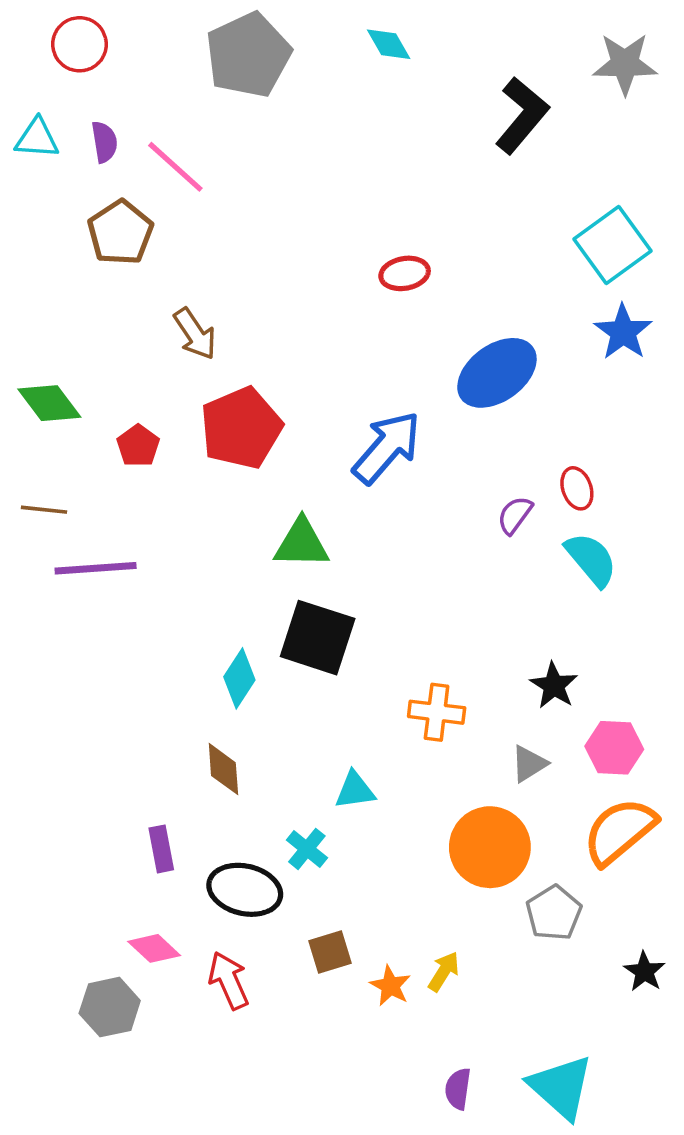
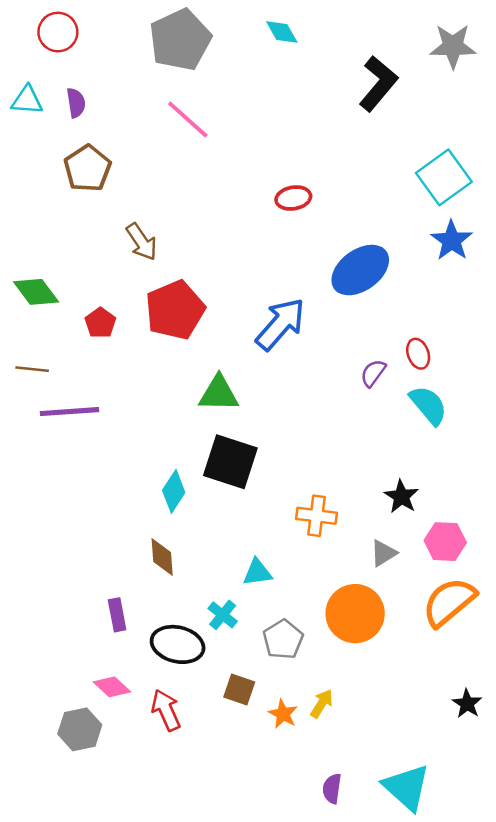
pink line: (175, 167) -> (188, 120), moved
gray pentagon: (554, 913) -> (283, 639), moved
brown square: (330, 952) -> (239, 689), turned 36

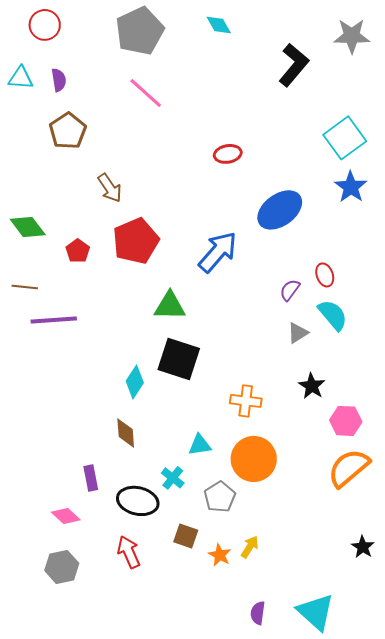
gray triangle: (383, 553) -> (298, 333), moved
orange circle: (355, 614) -> (254, 459), moved
pink diamond: (112, 687) -> (66, 516), moved

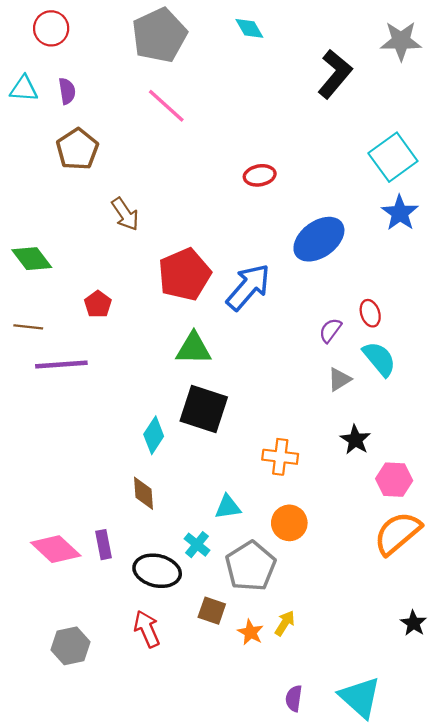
red pentagon: (136, 241) -> (184, 274), moved
red pentagon: (78, 251) -> (98, 304), moved
orange circle: (254, 459) -> (289, 523), size x0.7
gray pentagon: (220, 497) -> (251, 566), size x1.4
pink diamond: (66, 516) -> (56, 549), moved, size x1.5

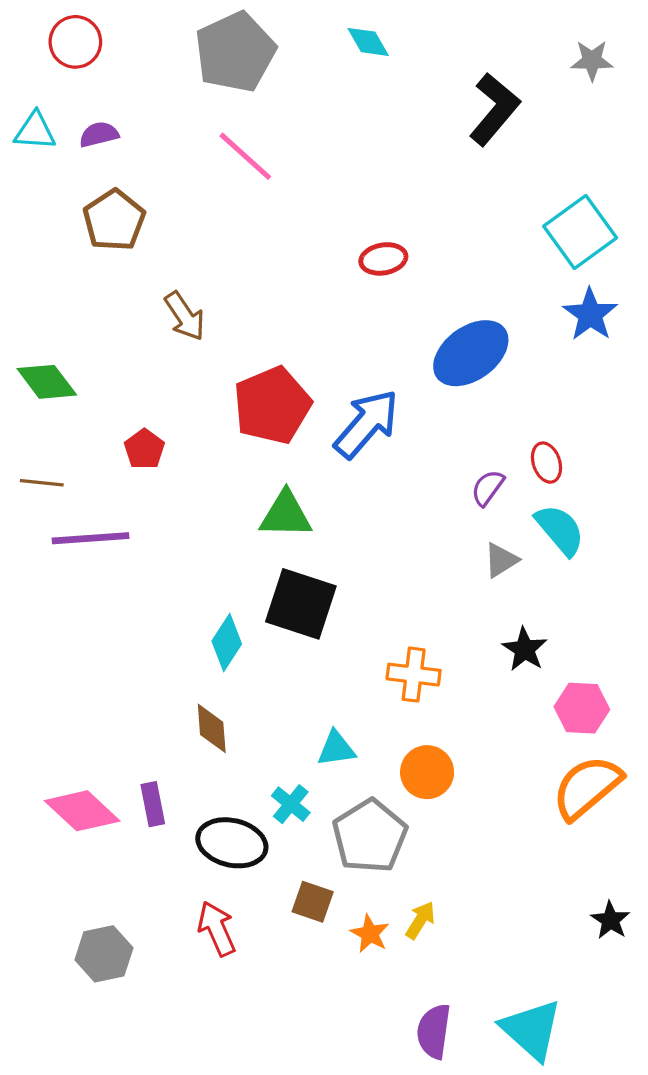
gray star: (401, 41) -> (592, 60), size x0.7
purple semicircle: (67, 91) -> (99, 134), turned -95
purple semicircle: (294, 698) -> (434, 1031), size x1.4

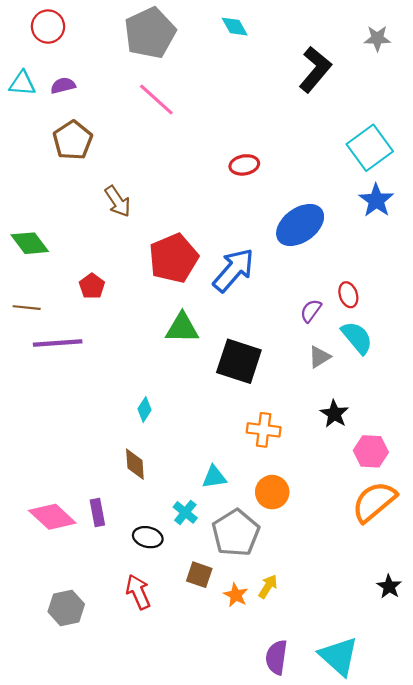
black square: (301, 604) -> (239, 361), moved
cyan diamond: (227, 643) -> (145, 409), size x0.7
black ellipse: (232, 843) -> (148, 537), size x0.7

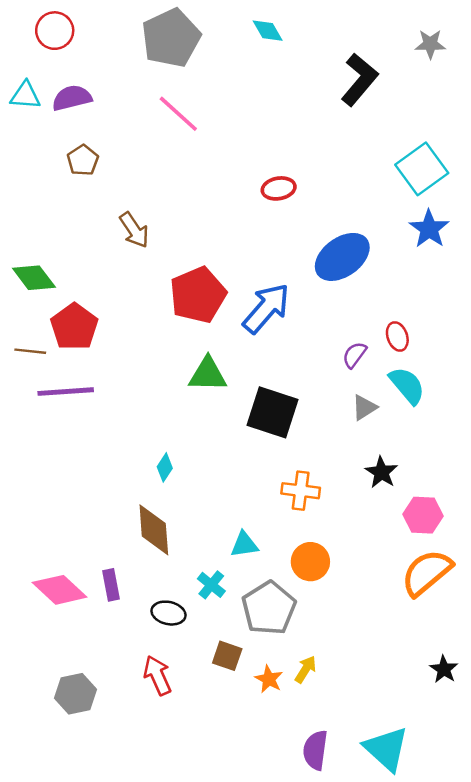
purple semicircle: (63, 86) -> (72, 98), size x1.4
brown pentagon: (73, 140) -> (83, 160), size x0.7
red pentagon: (92, 286) -> (74, 327), moved, size x1.6
brown diamond: (135, 464) -> (154, 530), size x1.4

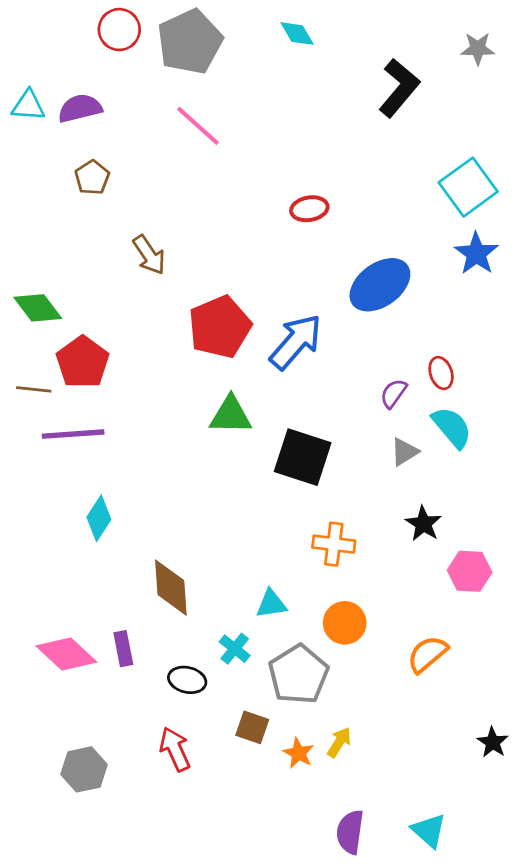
red circle: (55, 31) -> (119, 30), moved
cyan diamond: (165, 467) -> (99, 518), moved, size x1.4
orange semicircle: (427, 573) -> (427, 654), moved, size x0.7
cyan triangle: (386, 749) -> (429, 831), size x0.7

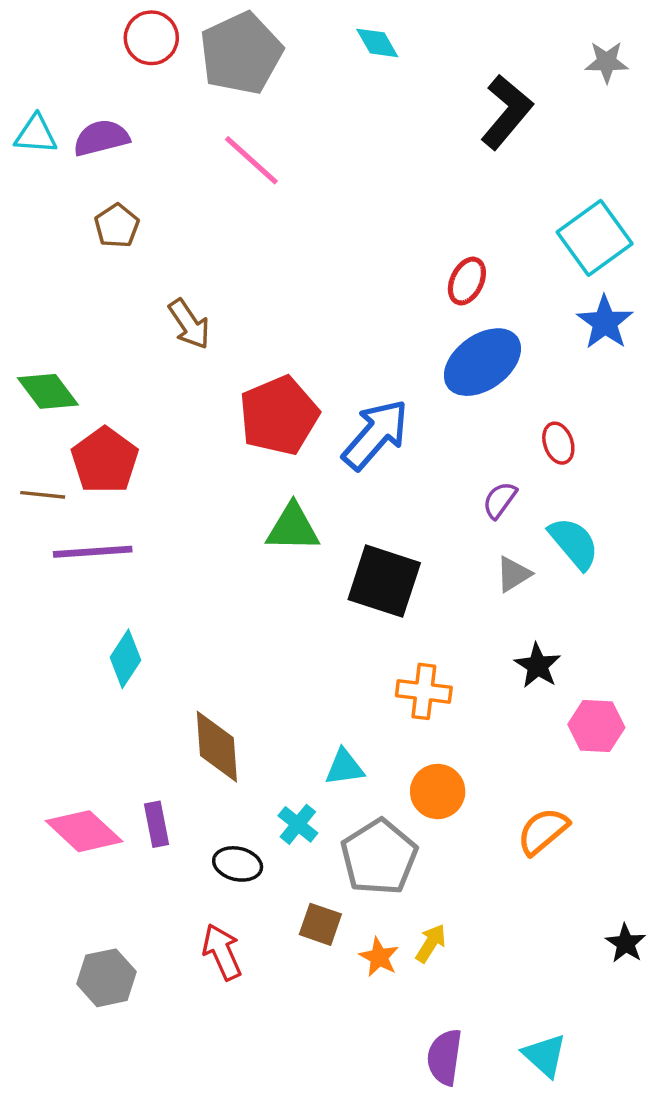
red ellipse: (309, 209) -> (467, 281), moved, turned -54
red ellipse: (441, 373) -> (558, 443), moved

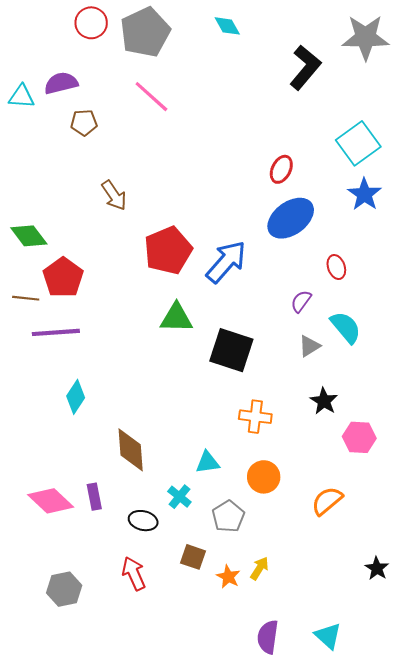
gray star: (607, 62) -> (365, 37), size x1.8
cyan triangle: (36, 134) -> (22, 97), moved
brown pentagon: (117, 226) -> (84, 123), moved, turned 30
gray pentagon: (379, 857) -> (228, 516), size x0.7

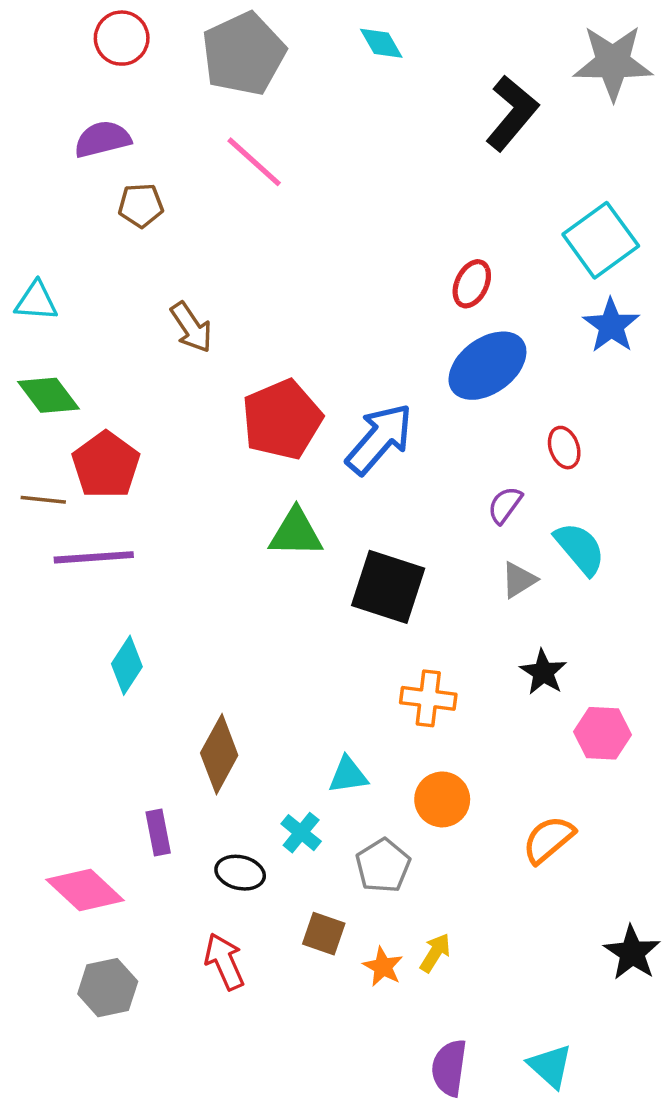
red circle: (91, 23) -> (122, 38), moved
cyan triangle: (22, 97) -> (36, 301), moved
brown diamond: (131, 450) -> (219, 754), turned 33
pink diamond: (51, 501) -> (85, 890), moved
black star: (377, 568) -> (632, 953), size x1.4

